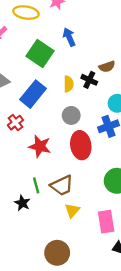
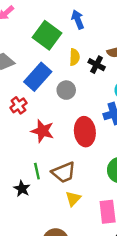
yellow semicircle: (68, 84) -> (74, 57), moved
gray circle: (71, 115) -> (66, 90), moved

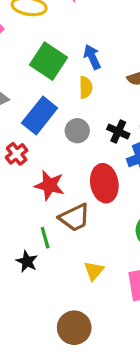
blue arrow: (78, 19) -> (92, 57), moved
black cross: (97, 65) -> (118, 132), moved
brown trapezoid: (64, 172) -> (75, 218), moved

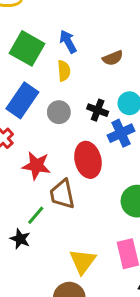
brown trapezoid: (75, 218) -> (62, 194), turned 108
green line: (45, 238) -> (36, 215), turned 60
yellow triangle: (94, 271) -> (83, 261), moved, size x1.4

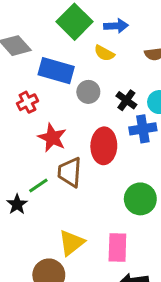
blue arrow: (68, 42) -> (116, 26), turned 100
yellow semicircle: (64, 71) -> (104, 53), turned 108
blue rectangle: (22, 100) -> (56, 71), turned 56

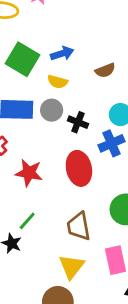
gray circle: (88, 92) -> (52, 110), moved
black cross: (126, 100) -> (78, 122), moved
brown trapezoid: (70, 172) -> (79, 226), moved

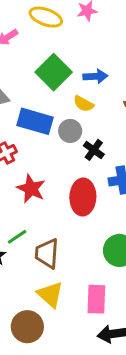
brown trapezoid: (79, 226) -> (47, 253), moved
yellow triangle: (72, 267) -> (50, 294), turned -40

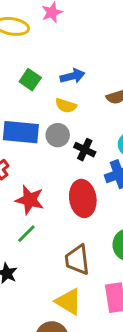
green square: (54, 72) -> (30, 80), size x0.6
green line: (17, 237) -> (26, 234), moved
brown trapezoid: (47, 253) -> (77, 260), moved

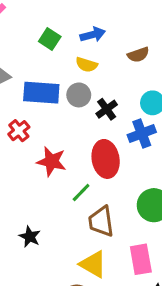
black cross: (85, 150) -> (107, 109), turned 30
green line: (26, 234) -> (81, 193), moved

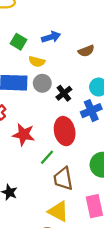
yellow semicircle: (87, 65) -> (37, 62), moved

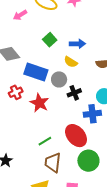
yellow semicircle: (37, 62) -> (71, 62), moved
red ellipse: (65, 131) -> (76, 136), moved, turned -45
red star: (24, 135) -> (39, 103), moved

